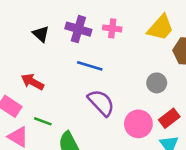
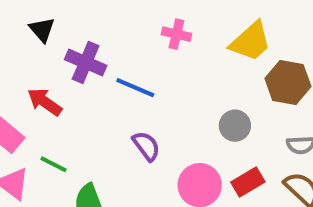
purple cross: (78, 29) -> (86, 62), moved
black triangle: (41, 34) -> (42, 30), moved
purple semicircle: (101, 103) -> (146, 146), size x0.7

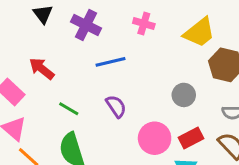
purple cross: (86, 62) -> (86, 25), moved
blue line: (135, 88) -> (110, 62), turned -40
green line: (54, 164) -> (69, 109), moved

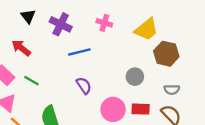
red arrow: (42, 69) -> (21, 48), moved
green line: (69, 109) -> (31, 81), moved
red rectangle: (191, 138) -> (141, 109), turned 30

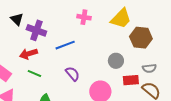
purple cross: (61, 24) -> (36, 30), moved
red arrow: (21, 48) -> (29, 54), moved, turned -48
green line: (31, 81) -> (34, 73), moved
red rectangle: (141, 109) -> (131, 80), moved

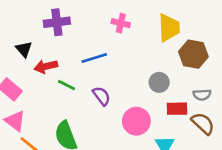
yellow trapezoid: (121, 18) -> (169, 28), turned -50
black triangle: (17, 19) -> (24, 49), moved
purple cross: (36, 30) -> (57, 22), moved, turned -30
green line: (34, 73) -> (66, 85), moved

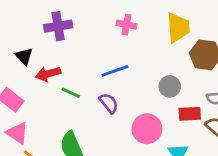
blue line: (94, 58) -> (115, 71), moved

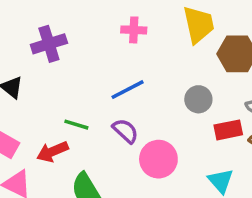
red arrow: (48, 74) -> (52, 152), moved
pink circle: (147, 129) -> (158, 159), moved

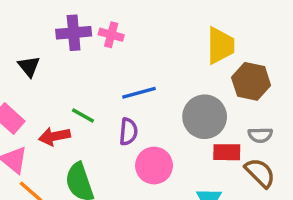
pink cross: (134, 30) -> (111, 35), moved
gray circle: (198, 99) -> (205, 117), size x1.6
purple semicircle: (125, 131) -> (128, 132), turned 40

